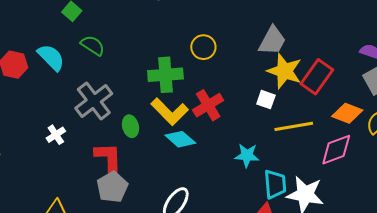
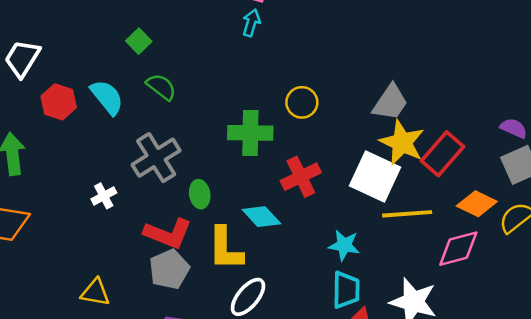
white square: (266, 100) -> (375, 176), size x2.0
yellow L-shape: (170, 112) -> (225, 249), moved, turned 39
red L-shape: (109, 159) -> (168, 234), turned 108
cyan trapezoid: (275, 184) -> (346, 290), moved

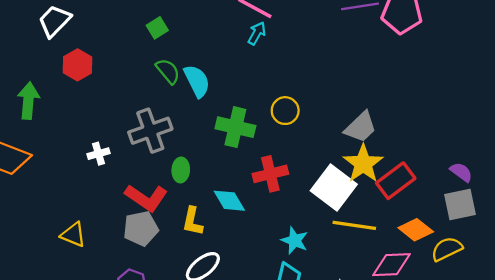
cyan semicircle: (107, 97) -> (197, 81), moved
yellow L-shape: (225, 249) -> (193, 221), size x0.7

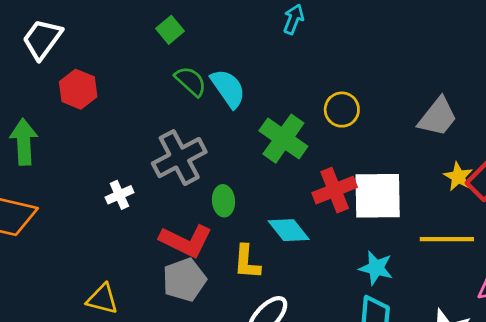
green cross: (235, 127) -> (283, 139), turned 30
yellow star: (363, 164) -> (458, 177), moved, size x0.6
white square: (334, 188) -> (378, 196), moved, turned -30

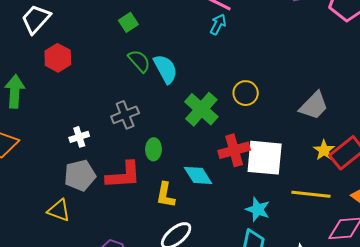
gray cross: (179, 158) -> (125, 115), size x0.7
red L-shape: (186, 241) -> (123, 175), turned -36
gray pentagon: (184, 280) -> (80, 175), moved

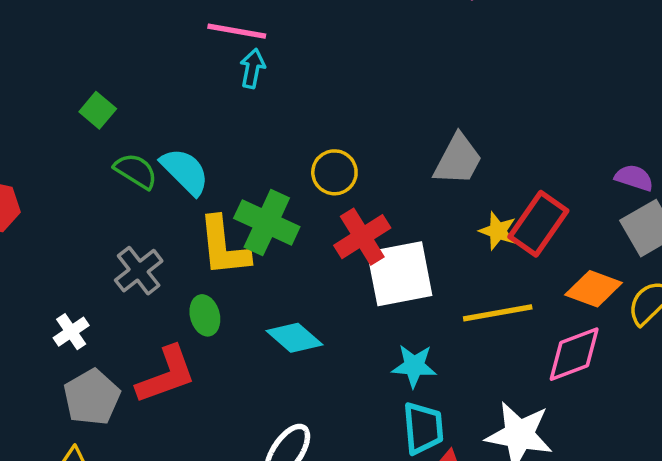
red cross: (234, 150) -> (362, 237), moved
yellow L-shape: (166, 195) -> (224, 246), moved, size x1.4

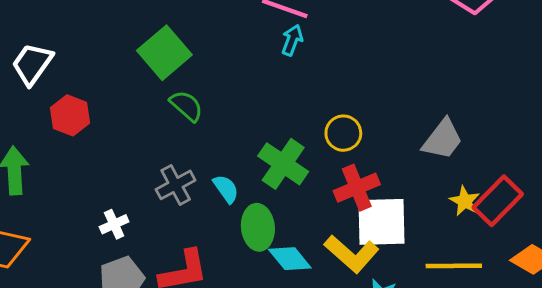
green square: (98, 110) -> (164, 53), size x1.8
cyan semicircle: (185, 171) -> (226, 189), moved, size x0.7
yellow L-shape: (224, 246) -> (352, 254), moved, turned -52
green ellipse: (205, 315) -> (258, 227), moved, size x1.4

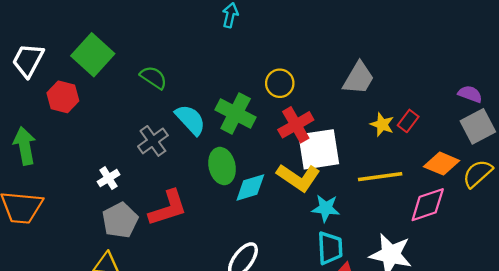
green square: (164, 53) -> (93, 55), moved
cyan semicircle: (226, 189) -> (190, 120), moved, size x1.4
red rectangle: (498, 201) -> (408, 121), size x0.6
cyan diamond: (290, 259) -> (250, 187), turned -60

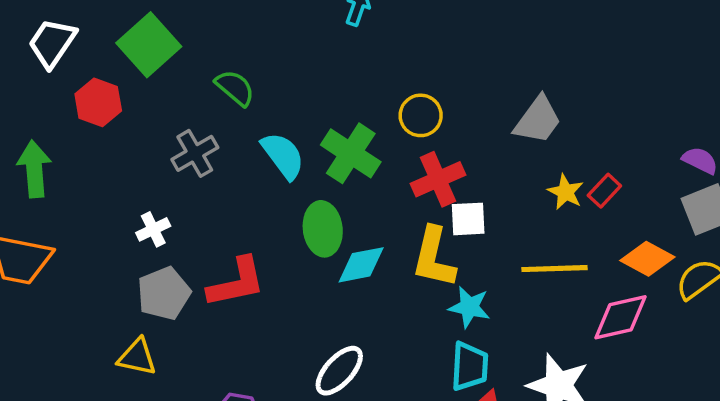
gray cross: (153, 141) -> (195, 153), moved
white square: (319, 149) -> (468, 219), size x0.6
yellow L-shape: (298, 177) -> (434, 257), turned 63

